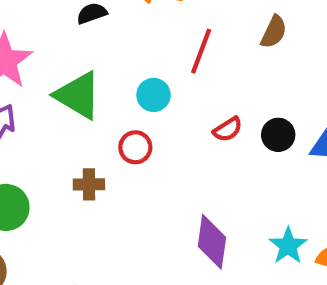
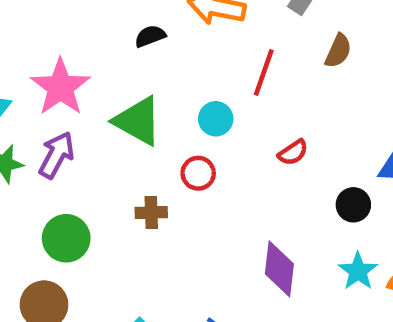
black circle: (278, 135) -> (353, 205), moved

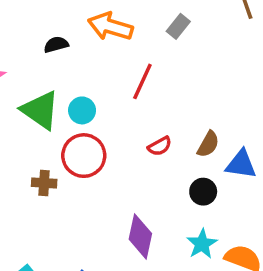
brown semicircle: (338, 51) -> (208, 144), moved
cyan circle: (216, 119) -> (82, 110), moved
red circle: (198, 173) -> (84, 156), size x1.6

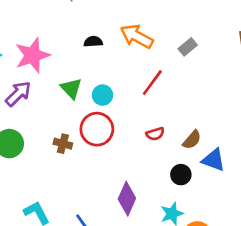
green triangle: (40, 110) -> (71, 88), size x0.7

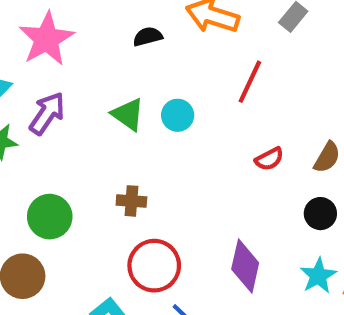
pink star: (32, 55) -> (47, 39), moved
purple arrow: (18, 94) -> (47, 113), moved
red circle: (97, 129) -> (154, 266), moved

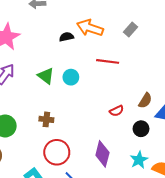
black semicircle: (148, 37) -> (66, 37), moved
red line: (250, 82) -> (108, 61), turned 70
red semicircle: (269, 159) -> (117, 111), moved

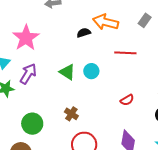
red semicircle: (117, 111) -> (127, 100), moved
brown cross: (46, 119) -> (71, 114), turned 32

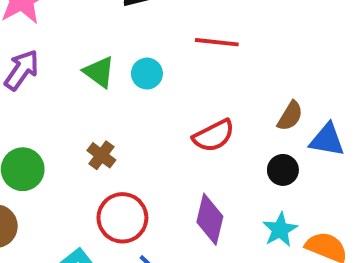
red semicircle: (127, 100) -> (214, 136), size x1.5

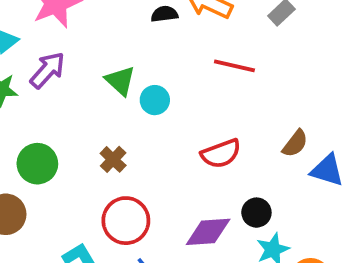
cyan circle: (147, 74) -> (155, 100), moved
black circle: (283, 170) -> (256, 213), moved
purple diamond: (210, 219) -> (208, 232), turned 66

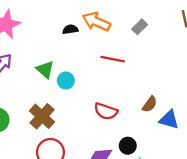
red semicircle: (221, 154) -> (106, 111), turned 40
brown cross: (113, 159) -> (42, 116), size x1.6

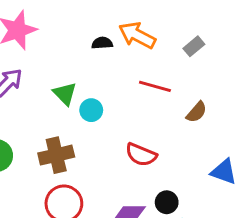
brown semicircle: (150, 104) -> (197, 112), moved
brown cross: (42, 116) -> (56, 155), turned 30

